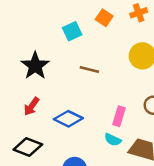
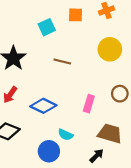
orange square: (104, 18) -> (75, 15), turned -32
cyan semicircle: (113, 140) -> (66, 135), moved

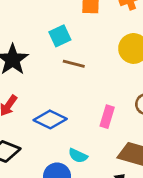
cyan square: (47, 27) -> (60, 36), moved

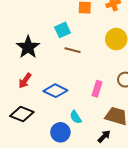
cyan semicircle: (78, 156) -> (76, 117), turned 32

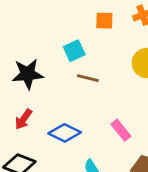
black star: (28, 47) -> (28, 74), turned 30
pink rectangle: (97, 89) -> (121, 130), turned -56

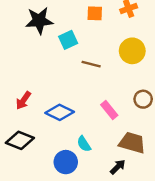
black star: (28, 74) -> (39, 21), moved
brown line: (88, 78) -> (91, 64), moved

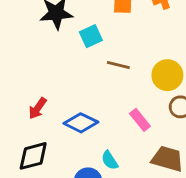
yellow circle: (132, 51) -> (167, 75), moved
black diamond: (20, 140) -> (33, 156), turned -36

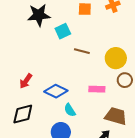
pink rectangle: (140, 120) -> (97, 89), turned -49
cyan semicircle: (110, 160) -> (70, 110), moved

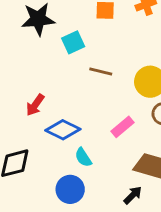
red arrow: (26, 81) -> (35, 105), moved
pink rectangle: (97, 89) -> (123, 127), turned -42

